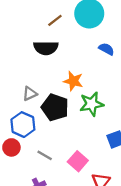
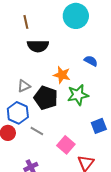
brown line: (55, 20) -> (26, 22), moved, turned -64
blue semicircle: (106, 49) -> (91, 61), moved
gray line: (45, 155) -> (37, 131), moved

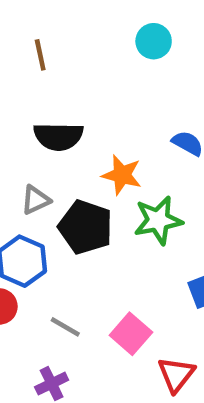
cyan circle: (76, 16) -> (154, 41), size x0.6
black semicircle: (38, 46) -> (58, 136), moved
gray line: (37, 131) -> (65, 327), moved

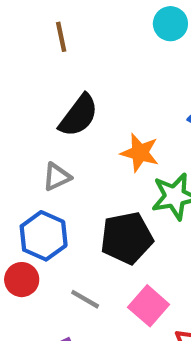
black semicircle: (58, 136) -> (79, 116), turned -54
black pentagon: (86, 227) -> (127, 238), moved, turned -30

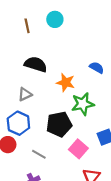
cyan circle: (170, 24) -> (55, 19), moved
black semicircle: (79, 116) -> (36, 64), turned -110
pink square: (149, 306) -> (78, 149), moved

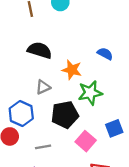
gray triangle: (25, 94) -> (43, 87), moved
gray line: (39, 154) -> (43, 147), turned -40

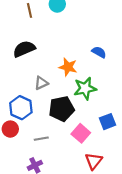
black semicircle: (40, 50) -> (24, 49), moved, turned -40

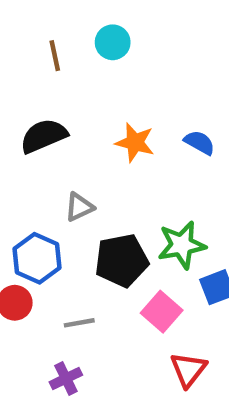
orange star: (68, 67) -> (135, 142), moved
green star: (85, 88) -> (182, 245), moved

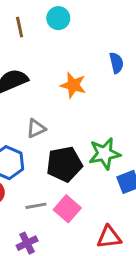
blue semicircle: (199, 142) -> (116, 63), moved, turned 48
pink square: (162, 312) -> (67, 209), moved
red triangle: (188, 370) -> (109, 237), turned 45

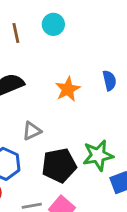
blue semicircle: (116, 63) -> (109, 80), moved
orange star: (73, 85) -> (68, 89), turned 30

